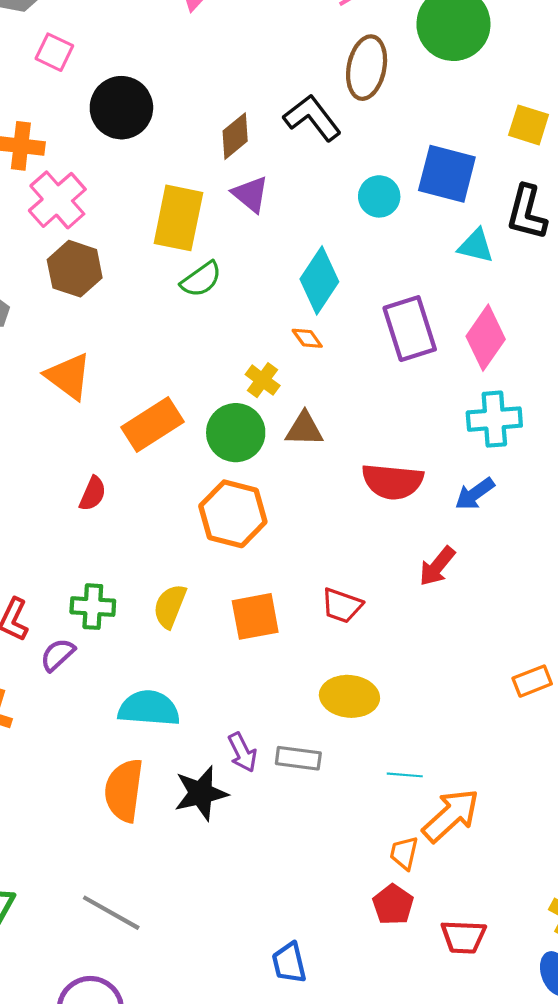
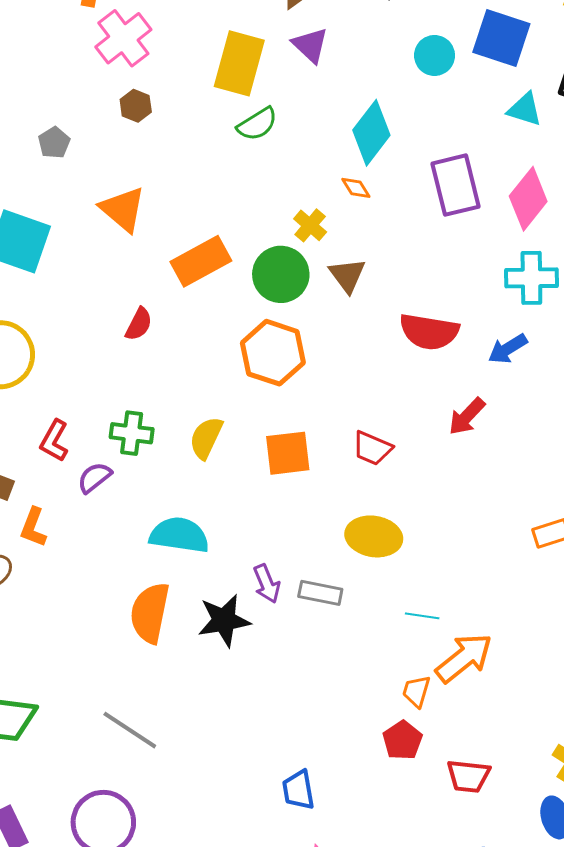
brown hexagon: (75, 269) -> (136, 106), size x0.6
brown triangle: (304, 429) -> (347, 275), turned 48

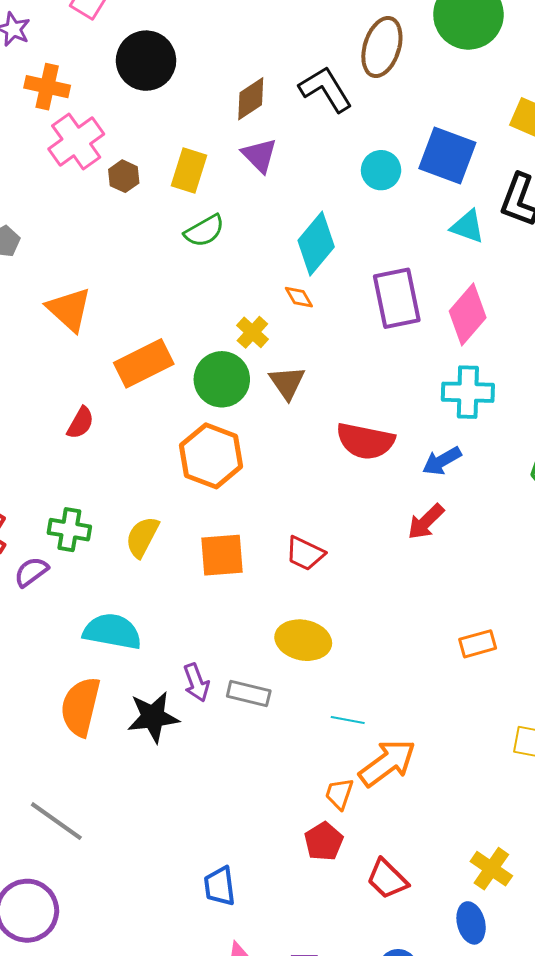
yellow rectangle: (239, 63) -> (189, 171), size x0.7
brown hexagon: (136, 106) -> (124, 176), moved
red arrow: (467, 416) -> (426, 522), moved
red trapezoid: (468, 776) -> (387, 879), turned 36

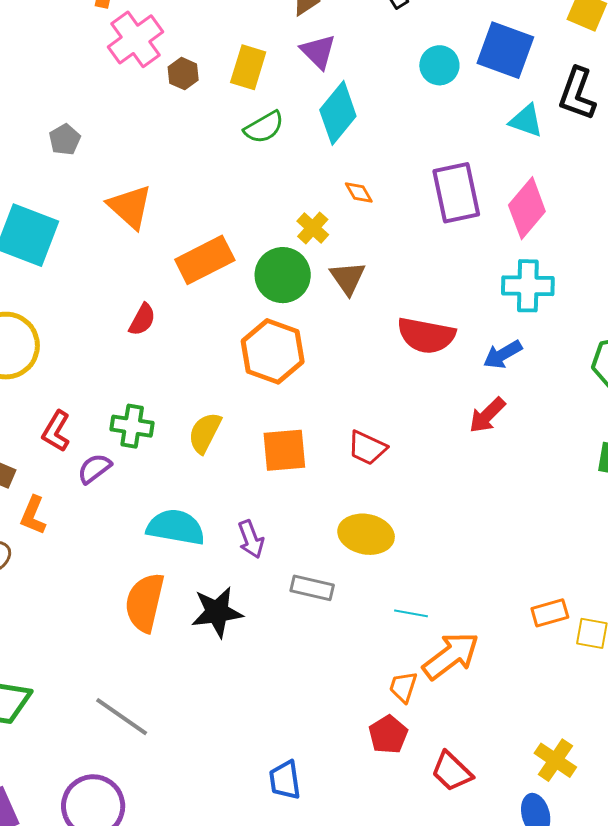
cyan diamond: (316, 244) -> (338, 113), moved
orange rectangle: (478, 644) -> (550, 613), moved
purple arrow: (196, 683) -> (251, 539), moved

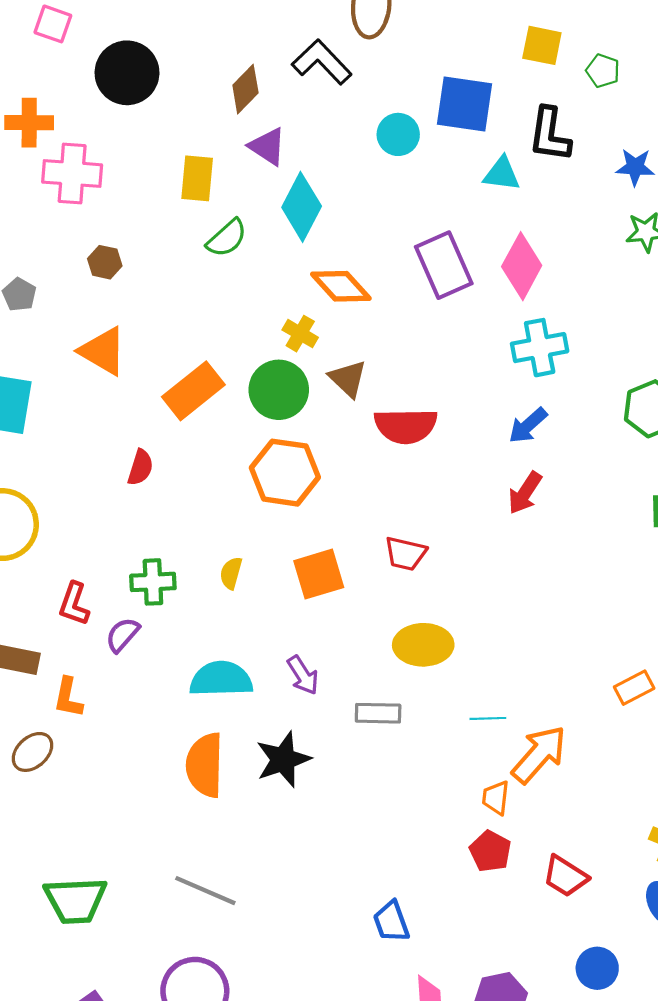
pink cross: (135, 39) -> (72, 173), turned -38
brown hexagon: (183, 74) -> (105, 262), moved
orange diamond: (359, 193) -> (341, 286), size x1.8
red semicircle: (426, 335) -> (406, 426), moved
yellow semicircle: (205, 433) -> (231, 573), size x0.7

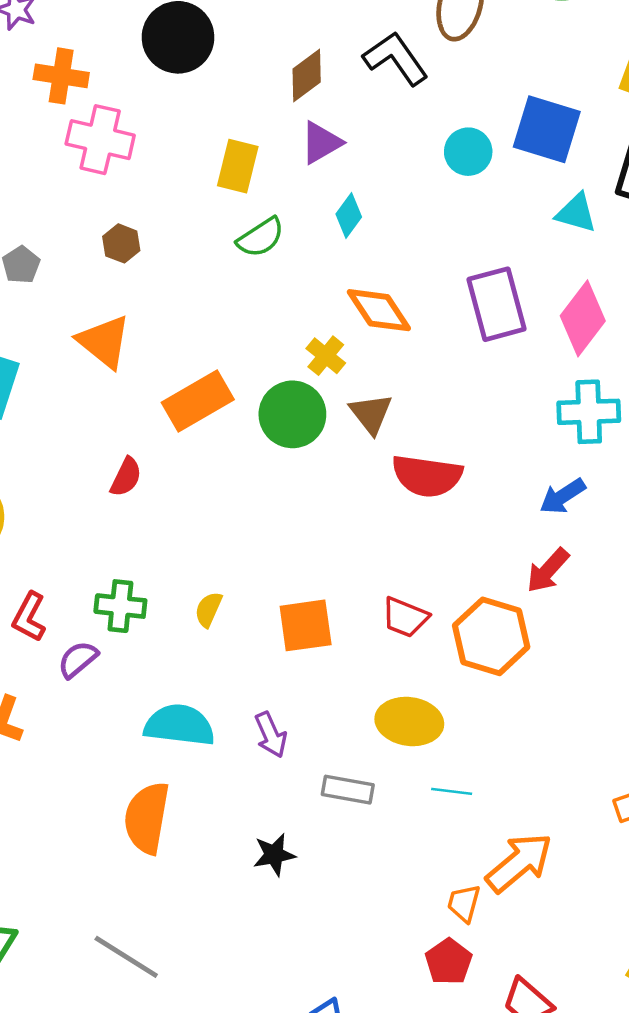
purple triangle: (267, 146) -> (321, 143), turned 48
cyan diamond: (302, 207) -> (349, 215), size x0.6
orange hexagon: (285, 473) -> (491, 636), moved
cyan line: (488, 718) -> (452, 791), moved
black star: (283, 759) -> (274, 855), moved, size x0.7

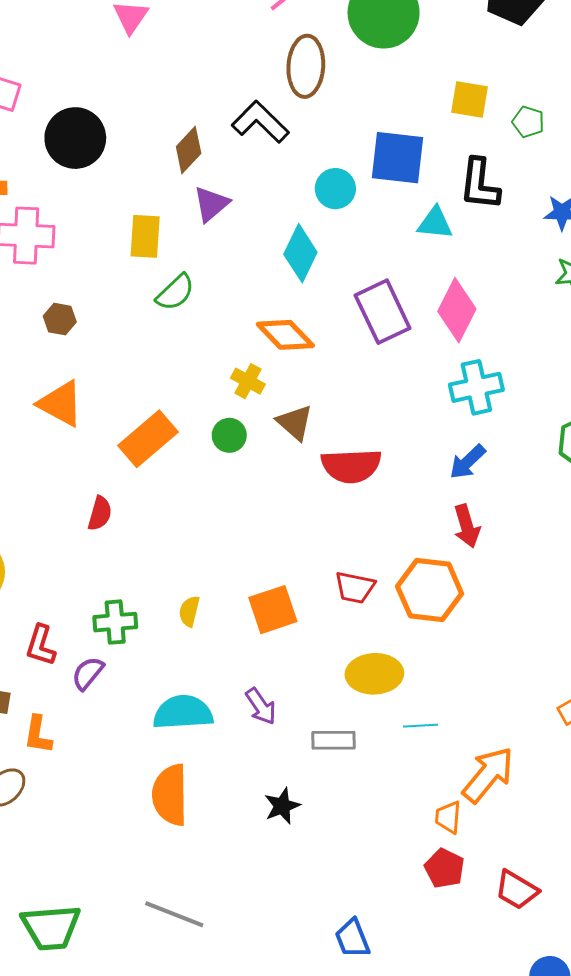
cyan diamond: (349, 215) -> (300, 253), moved, size x1.5
green circle: (292, 414) -> (229, 435), size x0.6
red arrow: (548, 570) -> (467, 526), turned -48

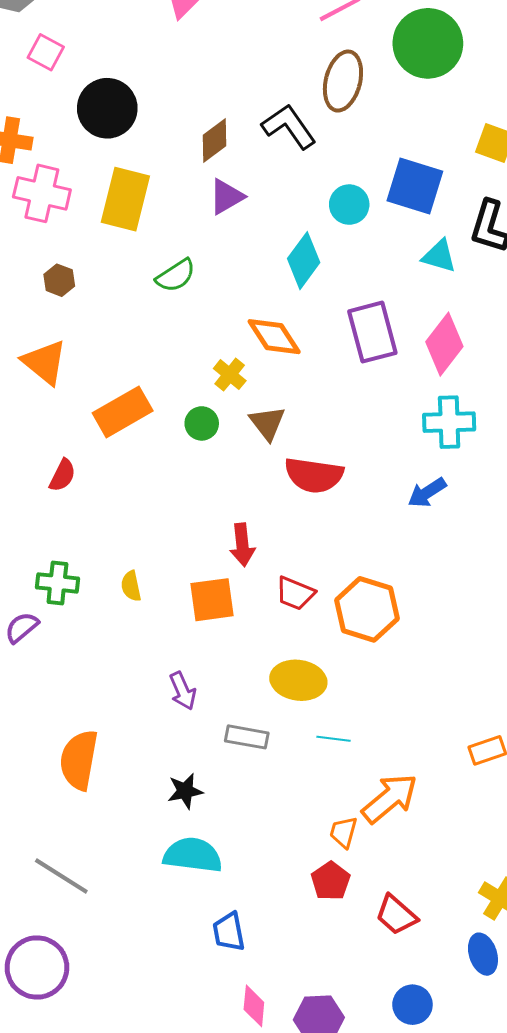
yellow rectangle: (145, 236) -> (125, 199), moved, size x1.4
red arrow: (467, 526) -> (242, 545), moved
yellow semicircle: (189, 611) -> (131, 586), turned -36
cyan semicircle: (183, 712) -> (193, 855), moved

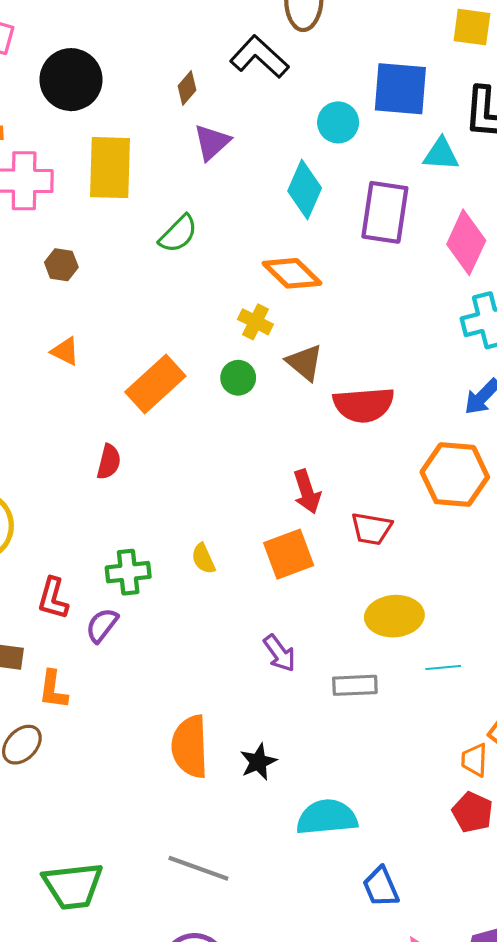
brown diamond: (214, 140) -> (187, 88), size x0.7
purple rectangle: (372, 332) -> (385, 212), moved, turned 36
orange triangle: (45, 362) -> (65, 351), size x0.6
orange hexagon: (367, 609) -> (455, 475), moved
black star: (185, 791) -> (258, 762), moved

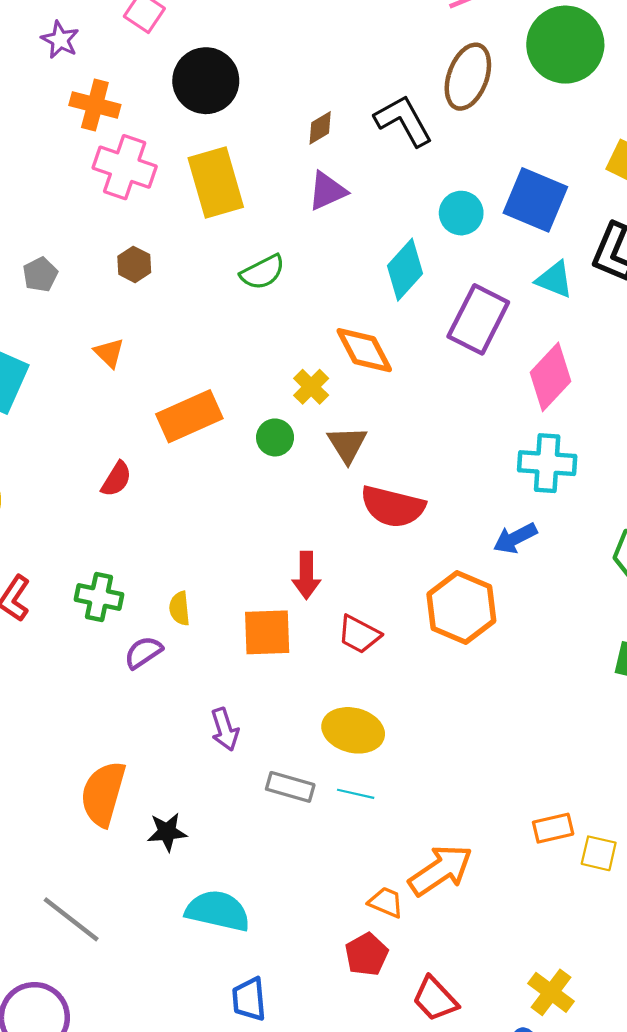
yellow rectangle: (110, 168) -> (216, 183), turned -36
purple semicircle: (102, 625) -> (143, 652), moved
cyan line: (443, 667) -> (356, 794), moved
orange trapezoid: (474, 760) -> (386, 902), turned 92

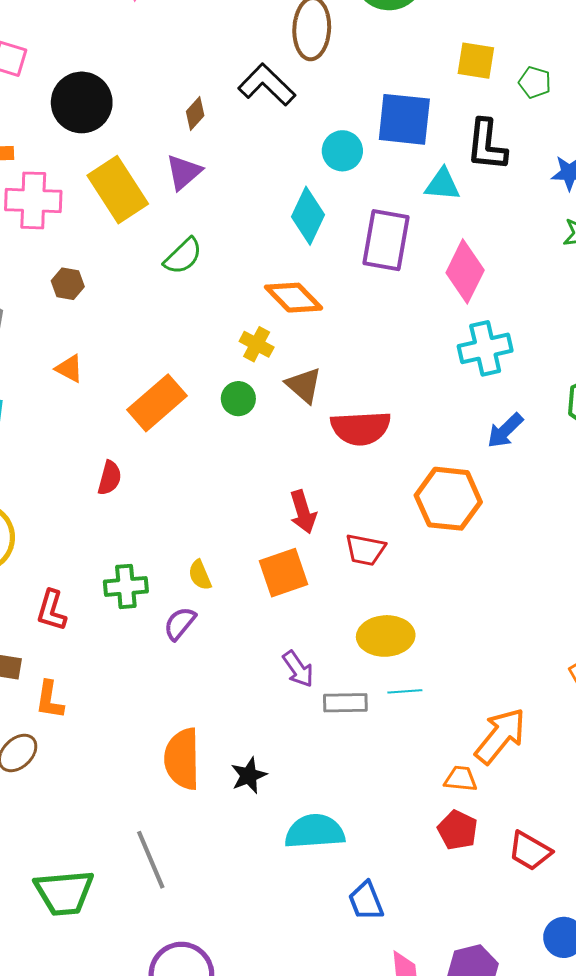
purple triangle: (327, 191) -> (184, 172), moved
blue arrow: (515, 538) -> (505, 431), moved
purple arrow: (225, 729) -> (298, 669), moved
gray line: (71, 919) -> (151, 860), moved, turned 46

